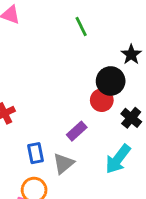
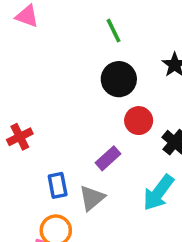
black circle: (111, 81) -> (119, 79), moved

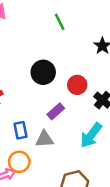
black circle: (119, 79) -> (43, 72), moved
gray triangle: (92, 198) -> (44, 139), turned 36

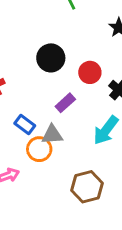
blue rectangle: (20, 130) -> (25, 125), turned -42
orange circle: (19, 162) -> (39, 149), moved

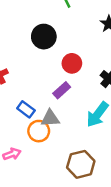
black circle: (51, 58) -> (44, 37), moved
red circle: (90, 72) -> (72, 63), moved

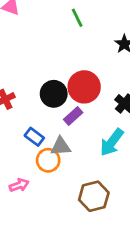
black circle: (44, 37) -> (54, 94), moved
red circle: (72, 63) -> (84, 87), size x1.5

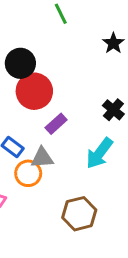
red circle: (84, 87) -> (34, 91), moved
black circle: (54, 94) -> (20, 63), moved

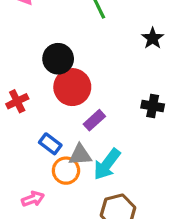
black cross: (113, 110) -> (153, 106), turned -30
cyan arrow: (99, 153) -> (107, 164), moved

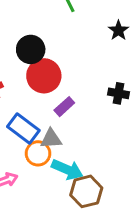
blue rectangle: (50, 144) -> (23, 129), size x1.5
cyan arrow: (107, 164) -> (67, 169), moved, turned -104

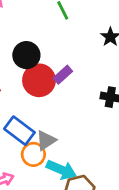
purple rectangle: (64, 107) -> (63, 75), moved
gray triangle: (51, 139) -> (46, 140), turned -30

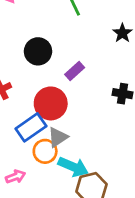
red circle: (39, 80) -> (51, 103), moved
blue rectangle: (19, 131) -> (31, 127), turned -72

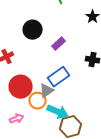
red circle: (51, 103) -> (21, 87), moved
blue rectangle: (31, 127) -> (59, 77), moved

